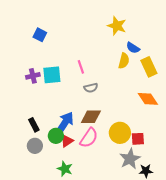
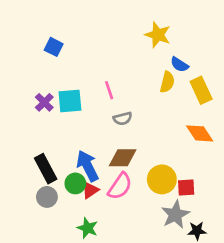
purple cross: (33, 76) -> (44, 102), turned -32
blue arrow: (65, 123) -> (88, 166), turned -60
black rectangle: (34, 125) -> (46, 169), size x1.5

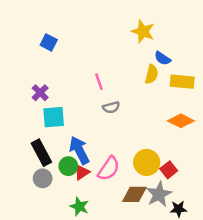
yellow rectangle: (201, 90) -> (182, 82), turned -60
cyan square: (70, 101) -> (54, 117), moved
orange diamond: (200, 133) -> (181, 121), turned -30
brown diamond: (123, 158) -> (134, 194), moved
red square: (186, 188) -> (169, 170), turned -35

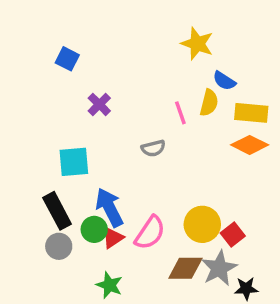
pink line: (99, 82) -> (180, 113), moved
purple cross: (40, 93) -> (99, 104), moved
orange diamond: (181, 121) -> (250, 145), moved

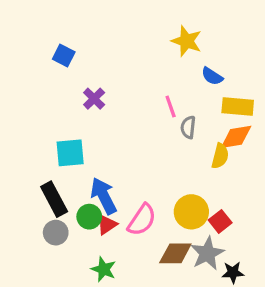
yellow semicircle: (209, 103) -> (220, 156), moved
orange diamond: (250, 145) -> (236, 137), turned -36
gray semicircle: (153, 148) -> (188, 127), moved, turned 110

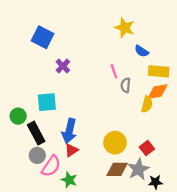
blue square: (64, 55) -> (43, 37), size x1.5
blue arrow: (104, 196) -> (69, 131), turned -140
yellow circle: (191, 212) -> (115, 143), moved
green circle: (89, 217) -> (18, 116), moved
pink semicircle: (142, 220) -> (51, 166), moved

